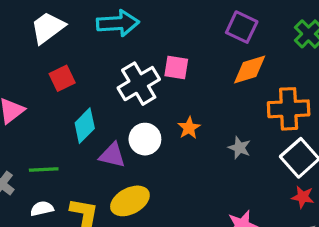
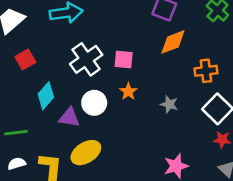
pink square: (176, 68) -> (124, 59), moved
orange cross: (289, 109) -> (206, 71), size x0.7

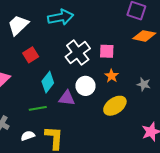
orange diamond: (173, 42) -> (144, 36), turned 35
green line: (16, 133) -> (38, 108), moved
yellow ellipse: (86, 153) -> (115, 106), moved

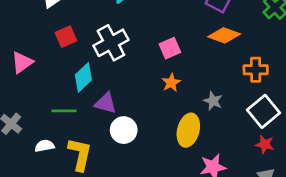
pink square: (107, 51) -> (170, 48), turned -35
white cross: (78, 53) -> (111, 43), moved
white circle: (85, 86) -> (124, 130), moved
yellow ellipse: (115, 106) -> (188, 130), moved, turned -50

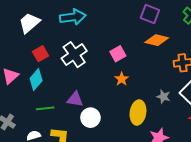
cyan diamond: (83, 77) -> (36, 79), moved
gray star: (213, 101) -> (163, 97), moved

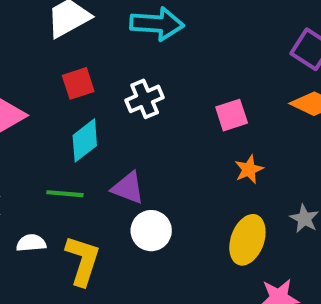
white cross: (74, 55) -> (145, 99), size x0.7
cyan diamond: (36, 79) -> (85, 140), moved
orange star: (122, 79) -> (249, 169), moved

